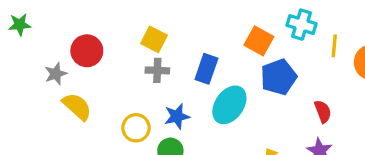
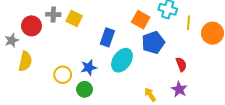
gray cross: (157, 70) -> (53, 14), moved
yellow semicircle: (77, 107) -> (25, 61), turned 60

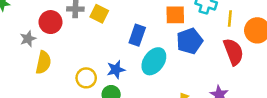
orange square: (141, 20) -> (175, 15), turned -30
red semicircle: (181, 64) -> (233, 52), moved, size x1.6

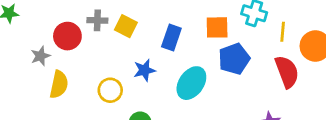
blue rectangle: (137, 35) -> (171, 37), moved
blue star: (116, 70) -> (144, 70), moved
yellow circle: (86, 78) -> (110, 90), moved

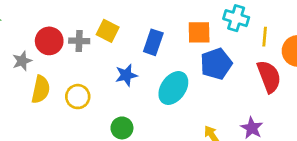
gray cross: (97, 20) -> (79, 41), moved
yellow circle: (110, 90) -> (78, 97), moved

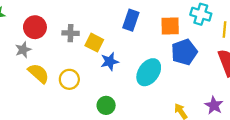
yellow square: (108, 31) -> (94, 43), moved
red circle: (49, 41) -> (35, 27), moved
blue rectangle: (153, 42) -> (131, 20), moved
yellow semicircle: (41, 89) -> (39, 73), turned -60

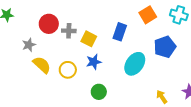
blue rectangle: (131, 20) -> (120, 32), moved
orange square: (170, 26) -> (148, 15), moved, turned -30
red circle: (35, 27) -> (49, 24), moved
blue star: (110, 62) -> (94, 62), moved

